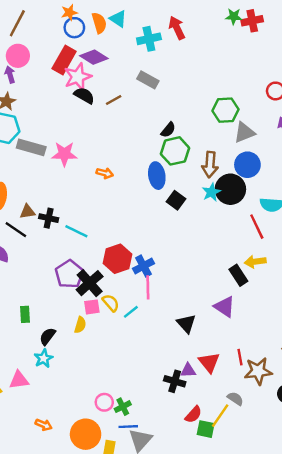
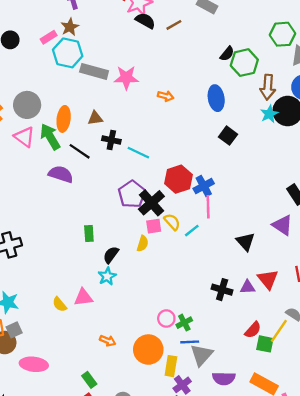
green hexagon: (175, 151) -> (244, 63), moved
black square: (176, 200) -> (228, 136), moved
brown triangle: (28, 212) -> (95, 118), moved
black cross: (175, 381) -> (222, 290), moved

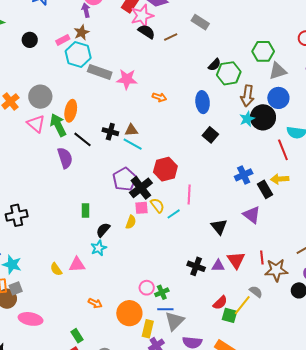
brown triangle: (95, 118) -> (131, 130), moved
purple semicircle: (61, 174) -> (65, 158), turned 50
blue cross: (204, 186) -> (244, 175), moved

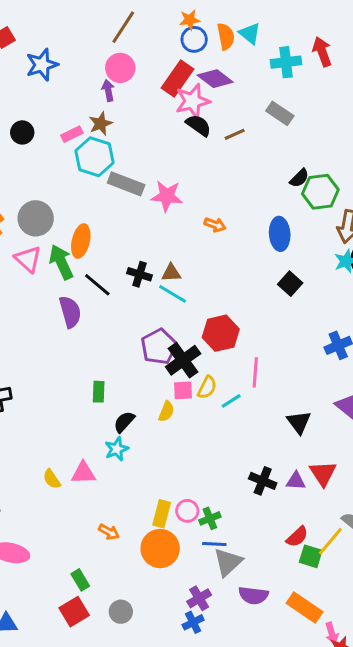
yellow semicircle: (157, 205) -> (207, 387), turned 63
yellow rectangle: (148, 329) -> (162, 514), moved

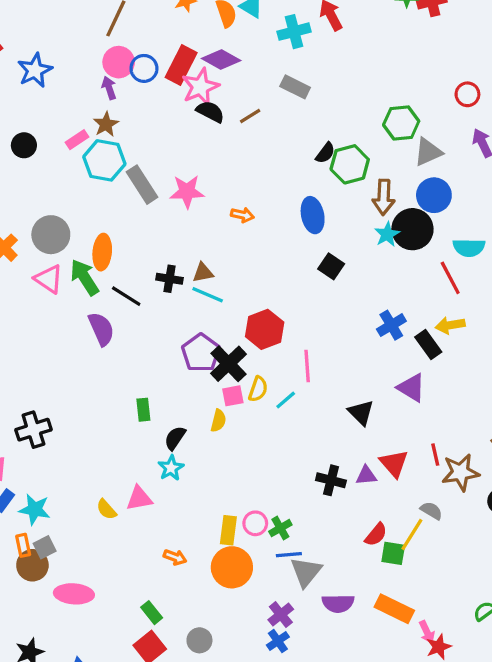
blue circle: (194, 39) -> (144, 68), moved
gray rectangle: (126, 184) -> (142, 185), turned 44

